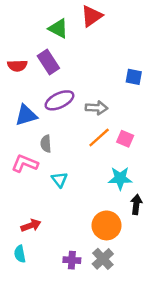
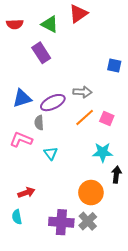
red semicircle: (17, 66) -> (15, 24), moved
purple ellipse: (59, 100) -> (53, 103), moved
purple cross: (72, 260) -> (61, 222), size x1.6

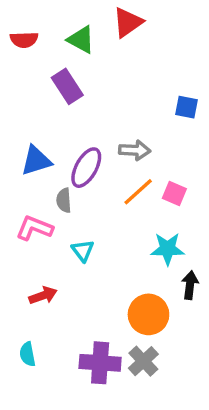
purple ellipse: (53, 103) -> (86, 168), turned -35
red arrow: (26, 193) -> (43, 295), moved

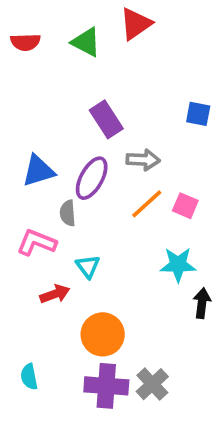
purple rectangle: (67, 86) -> (106, 119), moved
red arrow: (43, 295) -> (55, 294), moved
orange circle: (148, 314) -> (103, 334), moved

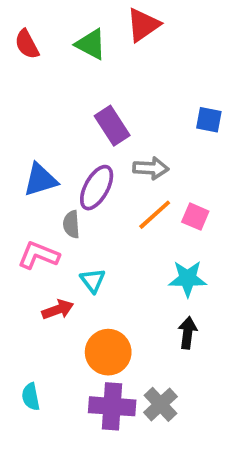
red semicircle: (25, 42) -> (27, 44), turned 64
black arrow: (202, 303) -> (188, 333), moved

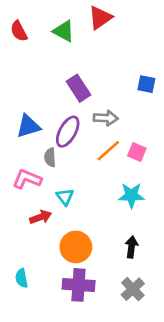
black arrow: (188, 333) -> (131, 247), moved
gray cross: (160, 404) -> (133, 289), moved

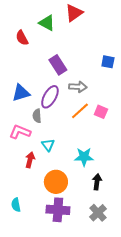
red semicircle: (19, 31) -> (22, 38), moved
cyan star: (131, 195) -> (84, 157), moved
red arrow: (41, 217) -> (30, 160), turned -56

